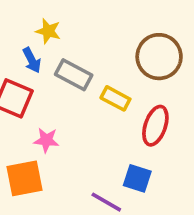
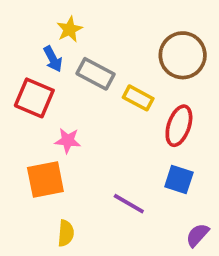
yellow star: (48, 31) -> (70, 29), turned 30
blue square: (137, 178) -> (179, 179), moved

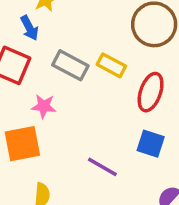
gray rectangle: (95, 74) -> (70, 65), moved

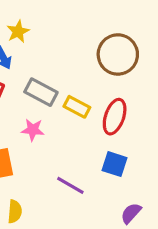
yellow rectangle: (111, 65) -> (77, 107), moved
pink star: (44, 106) -> (33, 130), moved

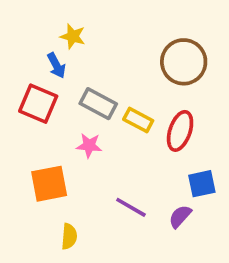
yellow star: (18, 32) -> (73, 36), turned -30
blue square: (115, 164) -> (202, 184), moved, turned -30
purple semicircle: (131, 213) -> (180, 216), moved

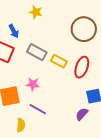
yellow star: (73, 36) -> (36, 12), moved
pink star: (89, 145) -> (33, 84), moved
purple line: (131, 207) -> (38, 109), moved

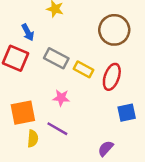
pink star: (33, 84) -> (61, 98), moved
purple semicircle: (82, 114) -> (106, 148), moved
yellow semicircle: (21, 125) -> (33, 139), moved

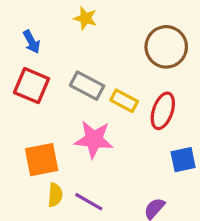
blue arrow: (28, 32) -> (32, 42), moved
pink star: (61, 98) -> (94, 139), size x1.6
purple line: (57, 129) -> (89, 202), moved

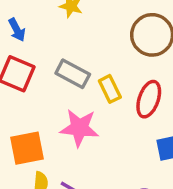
yellow rectangle: (124, 101) -> (110, 89), turned 36

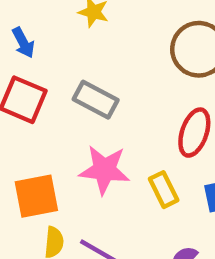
yellow rectangle: (110, 89) -> (164, 190), moved

